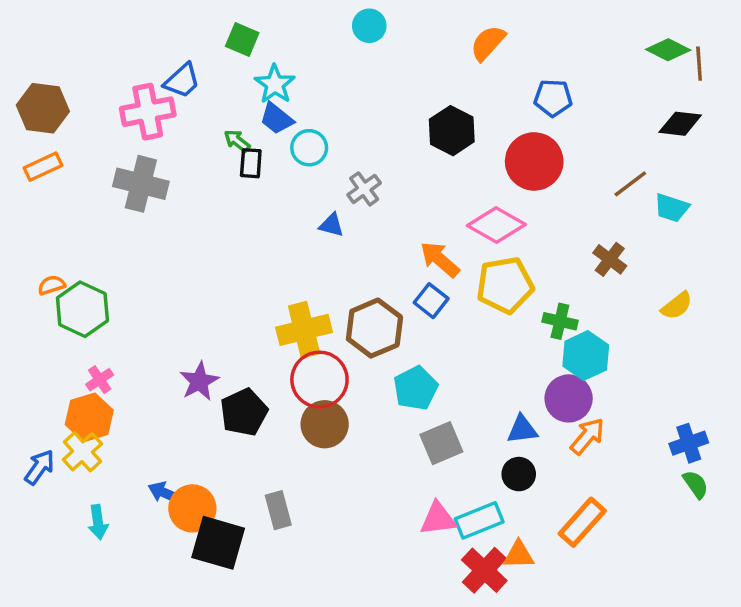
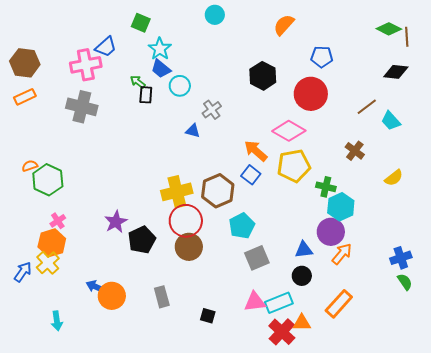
cyan trapezoid: (672, 208) -> (391, 121), turned 30
cyan arrow: (98, 522) -> (57, 321), moved
black square: (218, 543) -> (208, 316), moved, size x0.5

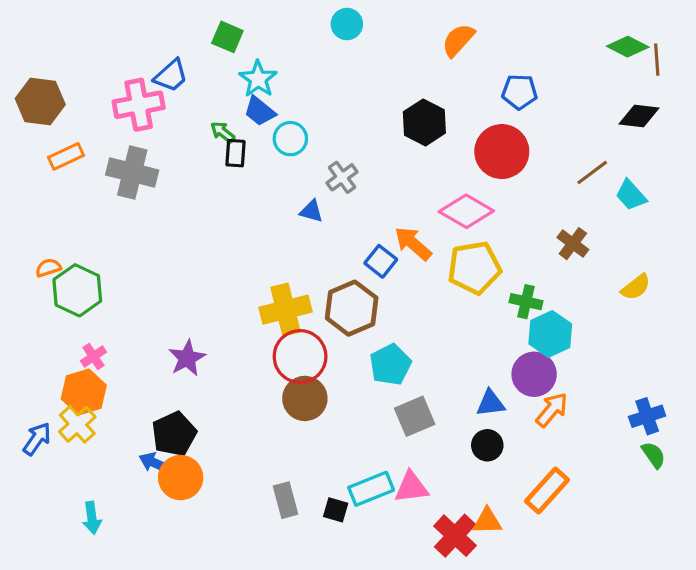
orange rectangle: (25, 97) -> (66, 156), moved
blue square: (251, 175) -> (381, 261), moved
black pentagon: (142, 240) -> (174, 434), moved
gray rectangle: (162, 297) -> (286, 500), moved
cyan rectangle: (279, 303) -> (371, 489), moved

